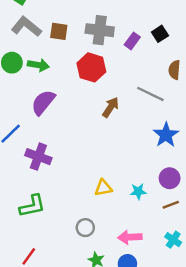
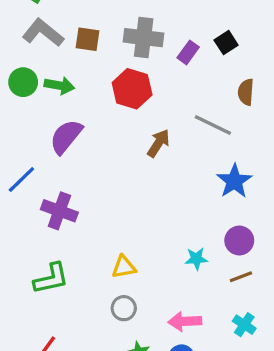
yellow triangle: (103, 188) -> (124, 267), moved

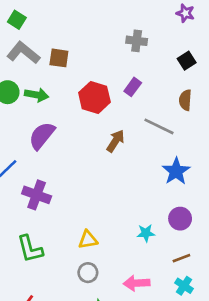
gray cross: (144, 38) -> (137, 41), moved, size x0.7
black square: (226, 43) -> (187, 61), moved
purple rectangle: (188, 52) -> (133, 87), moved
brown line: (241, 277) -> (181, 258), moved
green L-shape: (51, 278) -> (30, 249), turned 88

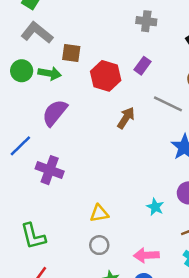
brown square: (59, 58) -> (71, 53), moved
cyan star: (146, 233) -> (155, 207), turned 30
green L-shape: (30, 249) -> (33, 236), moved

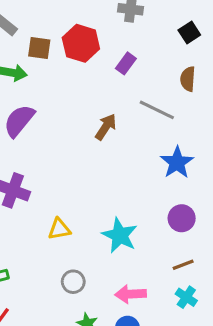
red hexagon: (106, 76) -> (81, 43), moved
cyan star: (155, 207) -> (120, 235), moved, size x1.6
yellow triangle: (99, 213) -> (59, 229), moved

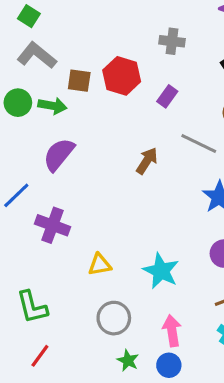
gray circle: (73, 282) -> (114, 318), size x1.4
pink arrow: (131, 294) -> (172, 331), turned 84

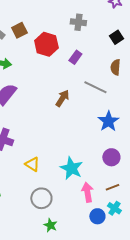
brown square: (79, 81) -> (19, 30), moved, turned -35
yellow triangle: (100, 265) -> (32, 164), turned 42
pink arrow: (172, 331) -> (87, 192), moved
blue circle: (169, 365) -> (97, 216), moved

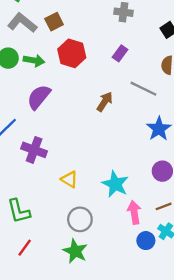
red hexagon: (46, 44) -> (72, 53), moved
green star: (50, 225) -> (75, 251), moved, size x1.5

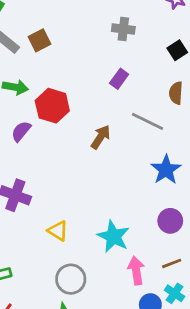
red hexagon: (72, 53) -> (52, 106), moved
purple semicircle: (39, 97) -> (21, 131), size x0.7

